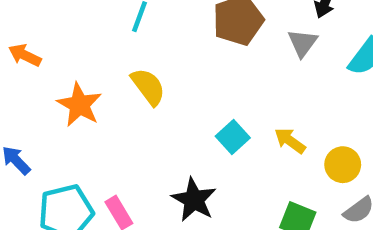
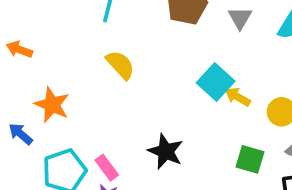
orange star: (79, 105) -> (52, 105), moved
cyan square: (233, 137) -> (216, 82), moved, size x1.4

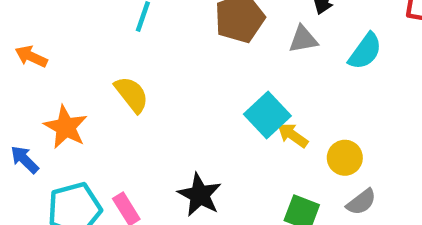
gray triangle: (240, 18) -> (303, 39), turned 45
yellow semicircle: (120, 65) -> (132, 94), moved

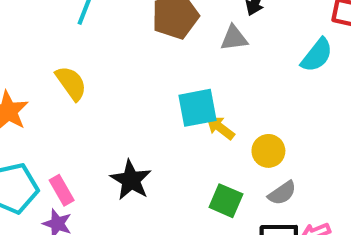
cyan semicircle: (365, 51) -> (317, 55), moved
cyan square: (267, 115) -> (197, 108), turned 30

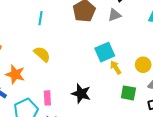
yellow arrow: (220, 128) -> (116, 67), moved, turned 32
pink rectangle: (62, 190) -> (47, 98), moved, turned 40

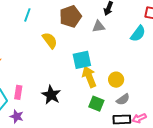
yellow semicircle: (42, 54) -> (50, 40), moved
yellow arrow: (116, 67) -> (89, 77), size x1.5

